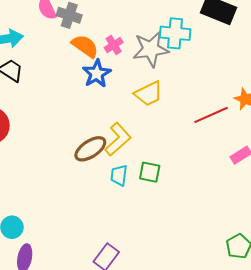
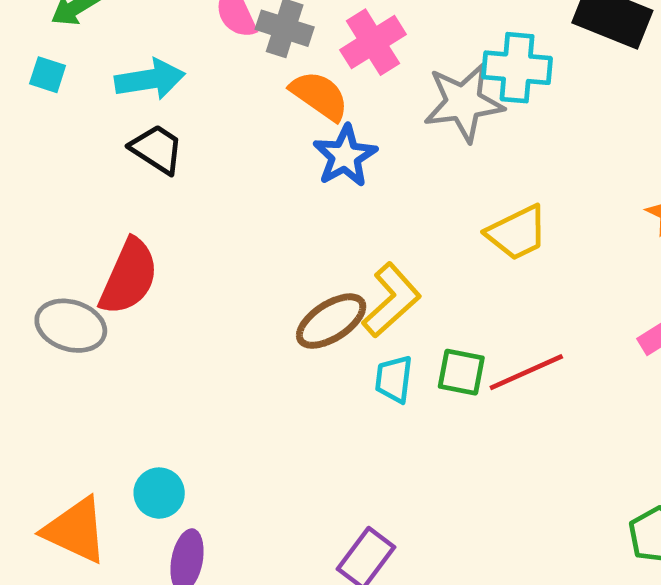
pink cross: (114, 45) -> (373, 42), moved, size x1.5
yellow trapezoid: (149, 94) -> (517, 233), moved
red line: (211, 115) -> (526, 372), moved

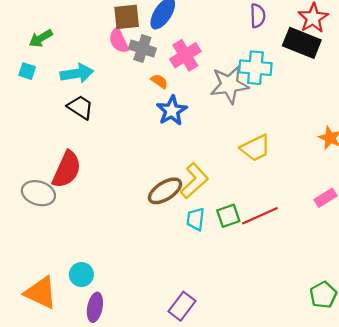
orange semicircle: (319, 96) -> (159, 81), size x0.6
green square: (461, 372) -> (228, 216), turned -30

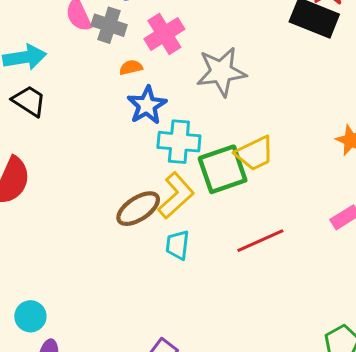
cyan cross: (255, 68) -> (179, 142), moved
orange semicircle: (159, 81) -> (131, 67), turned -48
green square: (228, 216) -> (223, 169), moved, size x1.6

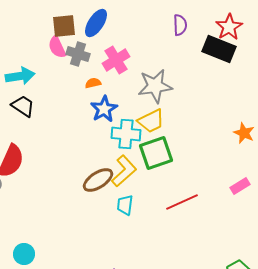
yellow trapezoid: (255, 153) -> (151, 121), moved

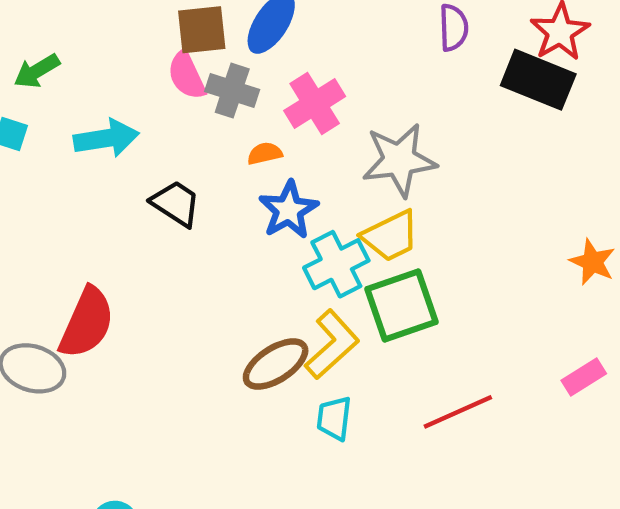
black trapezoid: (23, 106) -> (176, 203), moved
cyan cross: (126, 134) -> (336, 264), turned -32

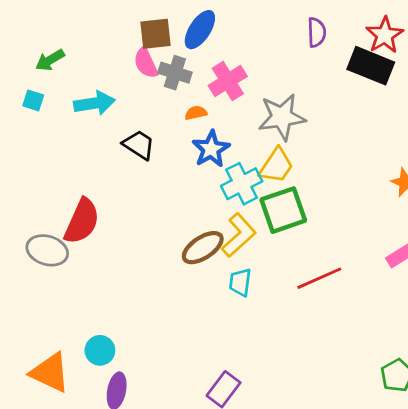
yellow trapezoid: (391, 236) -> (276, 166), turned -30

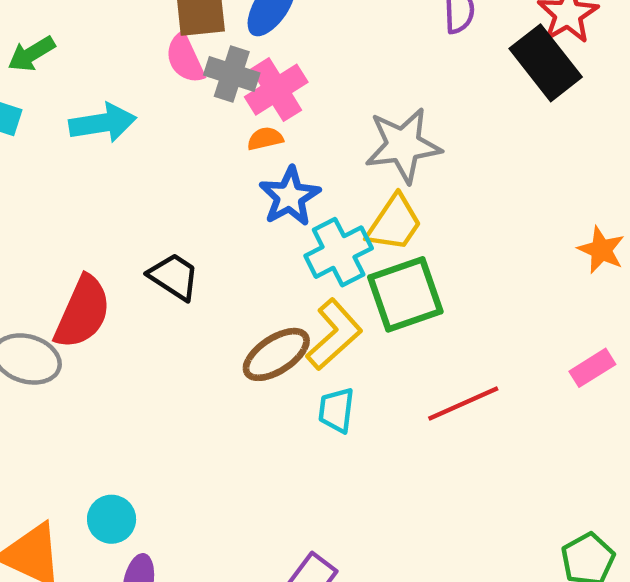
black rectangle: (371, 66) -> (546, 63), turned 30
pink cross: (228, 81) -> (276, 90), moved
black trapezoid: (139, 145) -> (174, 277), moved

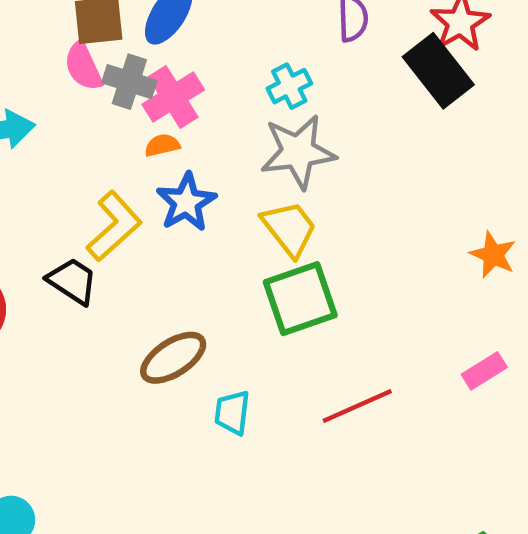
yellow trapezoid: (394, 223) -> (289, 228), turned -72
cyan cross: (339, 252) -> (289, 86), moved, size x0.7
yellow L-shape: (334, 334) -> (114, 226), moved

